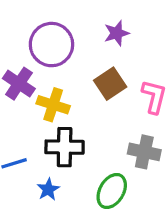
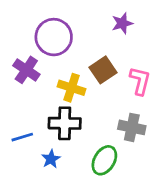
purple star: (117, 33) -> (122, 23), moved
yellow cross: (53, 105) -> (71, 88), moved

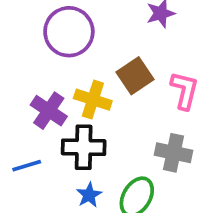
purple cross: (26, 70) -> (49, 111), moved
blue star: (51, 159) -> (89, 195), moved

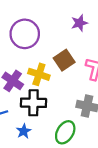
blue star: (89, 195) -> (24, 131), moved

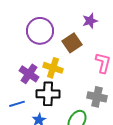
brown square: (64, 60) -> (72, 43), moved

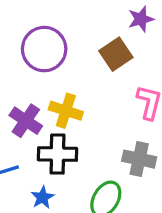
purple star: (90, 21) -> (141, 19), moved
brown square: (72, 43) -> (116, 54), moved

